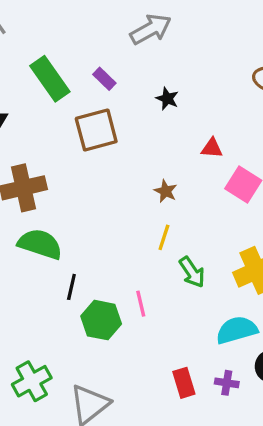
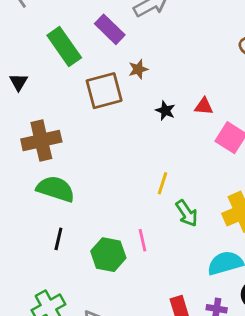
purple rectangle: (104, 79) -> (110, 29), moved, size x1.5
black star: (167, 99) -> (165, 111), moved
brown star: (166, 191) -> (138, 69), moved, turned 30
black line: (71, 287) -> (58, 239), moved

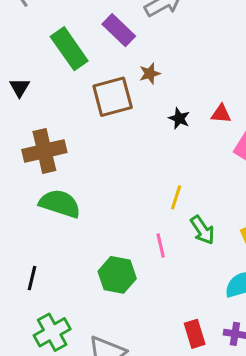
black line: (58, 239) -> (32, 278), moved
pink line: (143, 240) -> (161, 245), moved

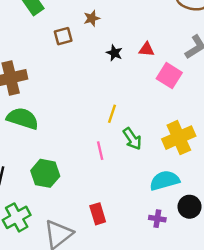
brown square: (113, 97) -> (63, 36), size x0.6
green hexagon: (117, 275) -> (45, 173), moved
red rectangle: (195, 334) -> (98, 214), moved

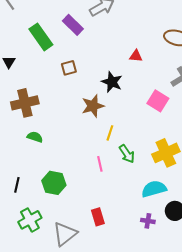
brown star: (92, 18) -> (93, 106), moved, size x1.6
red triangle: (147, 49) -> (136, 56), moved
black star: (114, 53) -> (112, 82), size x1.5
green semicircle: (23, 118) -> (35, 137), size x0.6

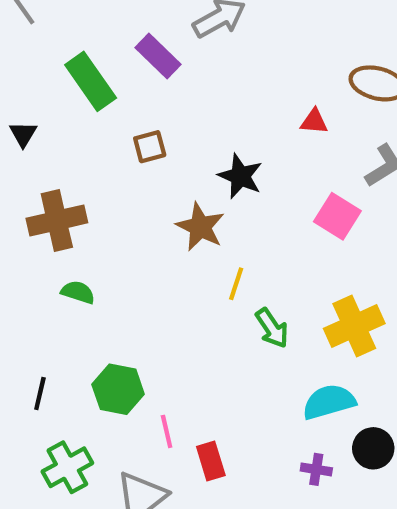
red triangle: (136, 56) -> (314, 121), moved
brown star: (93, 106) -> (200, 227), turned -30
pink line: (100, 164) -> (167, 431), moved

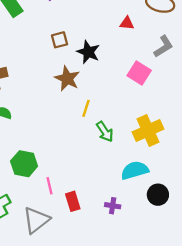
brown square: (150, 147) -> (59, 40), moved
purple cross: (316, 469) -> (113, 206), moved

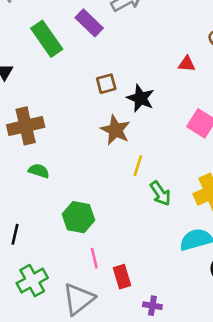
green hexagon: (24, 164) -> (78, 217), moved
purple cross: (113, 206) -> (152, 306), moved

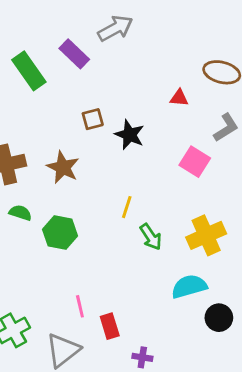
brown star: (115, 130) -> (63, 167), moved
green hexagon: (78, 217) -> (60, 233), moved

